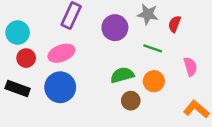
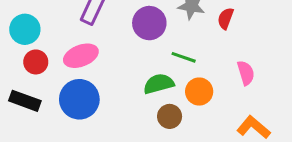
green line: (153, 48) -> (184, 57), moved

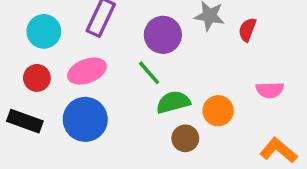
cyan circle: (25, 29) -> (44, 31), moved
green line: (184, 57) -> (149, 73), moved, turned 30
pink semicircle: (246, 73) -> (270, 90), turned 105

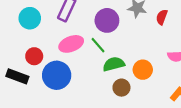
pink ellipse: (87, 71) -> (71, 44), moved
red circle: (37, 78) -> (34, 56), moved

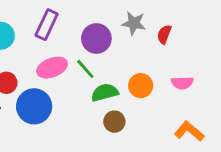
orange circle: (143, 70) -> (141, 86), moved

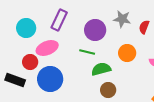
pink ellipse: (52, 68) -> (47, 48), moved
green line: (85, 69) -> (87, 52), turned -35
orange circle: (141, 86) -> (127, 53), moved

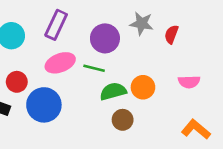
pink ellipse: (47, 48) -> (60, 63), moved
orange circle: (127, 53) -> (143, 87), moved

